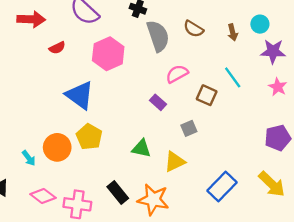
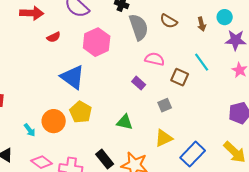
pink semicircle: (177, 74) -> (155, 59), turned 42
yellow triangle: (175, 162) -> (164, 138), moved

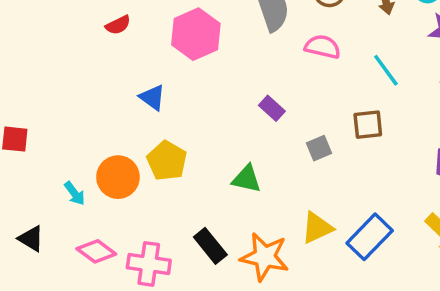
pink semicircle: (155, 59) -> (323, 47), moved
blue triangle: (73, 77) -> (152, 97), size x0.6
brown square: (180, 77) -> (368, 125), moved, turned -30
yellow triangle: (164, 138) -> (317, 228), moved

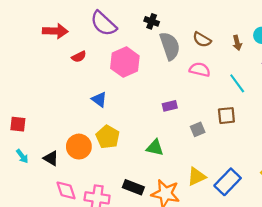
purple rectangle: (272, 108) -> (170, 106), turned -56
cyan arrow: (75, 193) -> (22, 156), moved
black triangle: (31, 239) -> (51, 158), moved
black rectangle: (210, 246) -> (133, 187), turned -30
pink diamond: (96, 251) -> (66, 190), turned 35

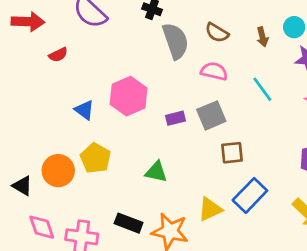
pink hexagon: (125, 62) -> (129, 96), moved
brown square: (226, 116) -> (232, 153), moved
gray square: (198, 129) -> (211, 115), moved, size x1.5
blue rectangle: (228, 182) -> (250, 195), moved

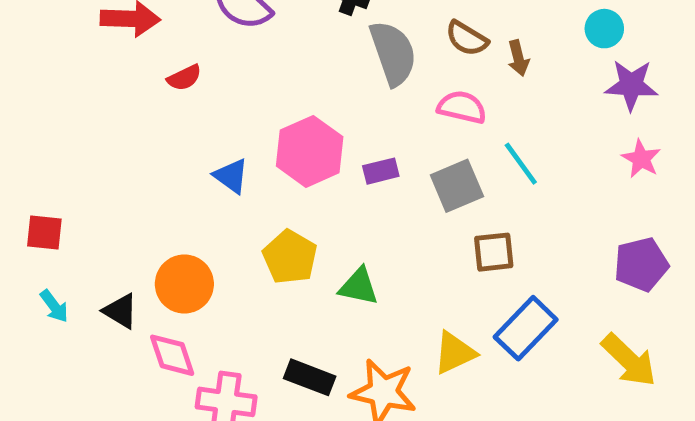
brown arrow: (262, 37) -> (518, 58), moved
cyan line: (262, 89) -> (521, 164), moved
purple rectangle: (175, 118) -> (381, 171), moved
yellow pentagon: (95, 158) -> (290, 257), moved
pink diamond: (42, 227) -> (172, 355), moved

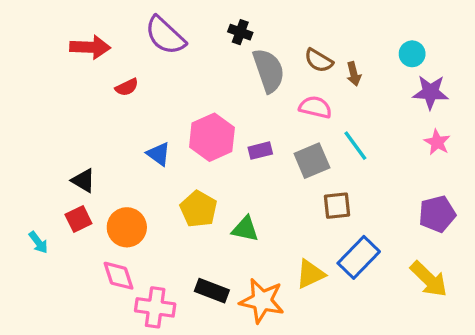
red square: (44, 232) -> (78, 219), moved, turned -32
black triangle: (121, 311) -> (83, 181), moved

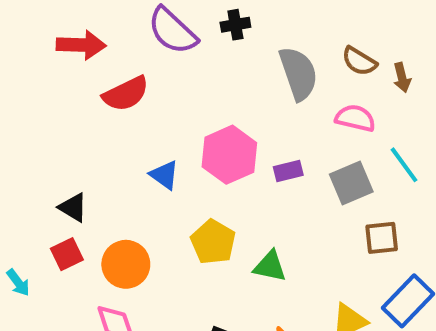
black cross: (240, 32) -> (235, 25), moved, turned -30
red semicircle: (127, 87) -> (126, 94), size x1.6

